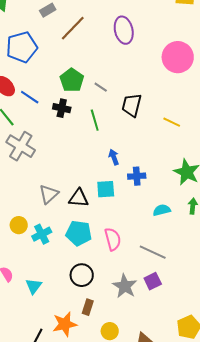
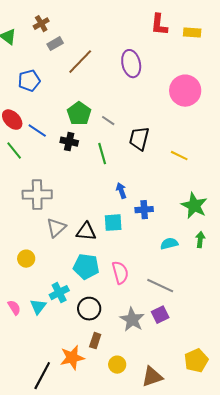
blue pentagon: (22, 47) -> (29, 81), size x0.7
gray cross: (21, 146) -> (37, 195), moved, turned -32
cyan cross: (42, 234) -> (59, 293), moved
cyan triangle: (34, 286) -> (38, 307), moved

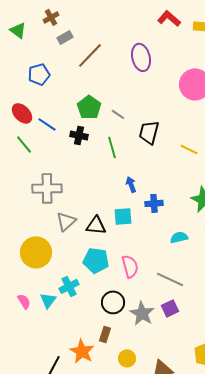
red L-shape: (159, 25) -> (169, 18), turned 125
yellow circle: (26, 259) -> (36, 252), size x1.8
black circle: (89, 309) -> (113, 302), moved
orange star: (72, 358) -> (82, 351), turned -30

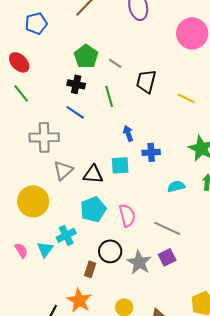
blue line: (47, 124) -> (75, 112), moved
cyan pentagon: (96, 260) -> (93, 209), turned -30
brown rectangle: (105, 334) -> (90, 269), moved

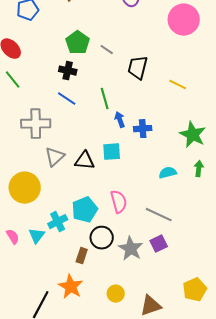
green line: (109, 96) -> (105, 99), moved
blue cross: (151, 152) -> (143, 129), moved
cyan pentagon: (93, 209) -> (85, 210), moved

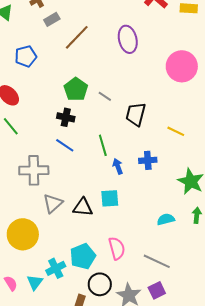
blue cross: (143, 129) -> (148, 160), moved

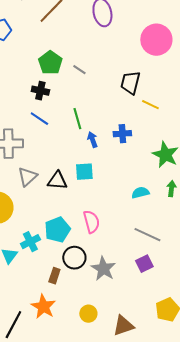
black trapezoid: (136, 114) -> (130, 83), moved
gray line: (157, 261) -> (147, 235), moved
purple square: (157, 290) -> (144, 264), moved

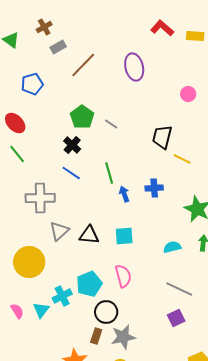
pink circle: (156, 40) -> (188, 94), size x0.5
black cross: (40, 91) -> (72, 145), turned 30
cyan square: (84, 172) -> (124, 236), moved
gray star: (103, 269) -> (123, 337), moved, turned 30
brown rectangle: (54, 276) -> (96, 336), moved

